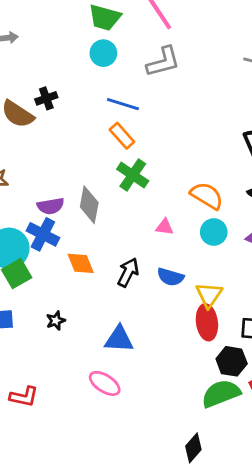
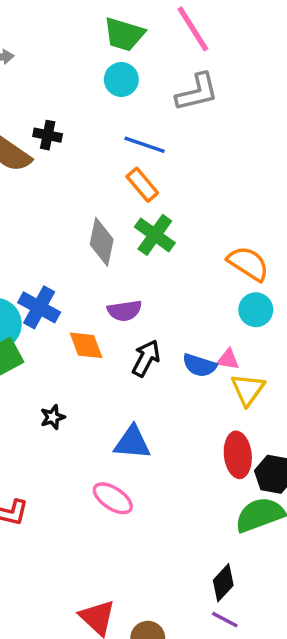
black cross: (46, 98) -> (48, 135), turned 30
gray diamond: (89, 205) -> (102, 242), moved
purple semicircle: (51, 206) -> (125, 311), moved
pink triangle: (165, 227) -> (228, 359), moved
red ellipse: (207, 322) -> (238, 455), moved

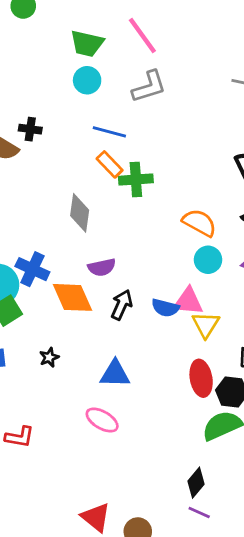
green cross: (155, 235) -> (136, 179), moved, turned -36
orange diamond: (86, 345) -> (72, 297), size x1.4
pink triangle: (228, 359) -> (188, 301), size x1.6

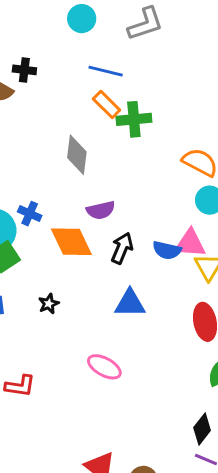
blue cross: (32, 269) -> (30, 214), size x0.7
blue triangle: (115, 374) -> (130, 303), moved

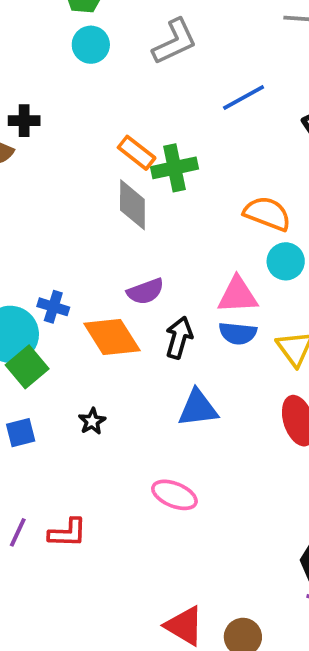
blue line: (106, 71) -> (244, 97), moved, turned -36
gray diamond: (77, 155) -> (132, 205), moved
pink triangle: (190, 243) -> (238, 295), moved

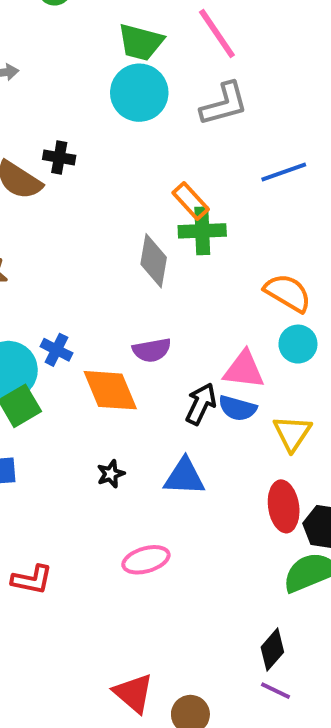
cyan circle: (91, 45) -> (139, 93), size x1.5
orange rectangle: (137, 153) -> (191, 201), moved
black arrow: (179, 338) -> (201, 404), moved
black star: (92, 421) -> (111, 474), moved
pink ellipse: (174, 495) -> (146, 560), turned -48

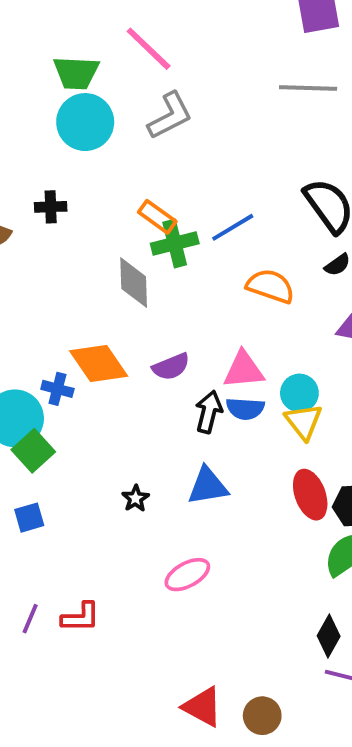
black cross: (59, 157) -> (51, 207), moved
blue line: (284, 172) -> (233, 227), moved
cyan circle: (298, 344) -> (299, 393), moved
purple semicircle: (152, 350) -> (171, 367), moved
orange diamond: (110, 390) -> (99, 363), moved

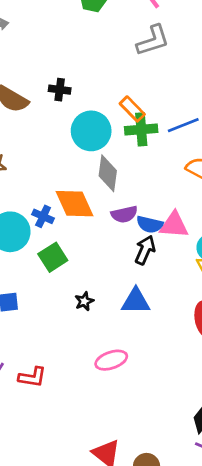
cyan circle: (85, 122) -> (91, 131), moved
gray diamond: (134, 283) -> (108, 173), moved
blue semicircle: (245, 409) -> (150, 224), moved
green square: (33, 451) -> (53, 257), moved

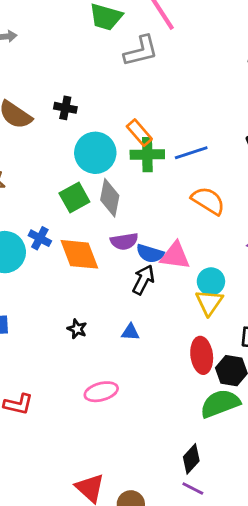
gray L-shape: (153, 40) -> (141, 51), moved
orange diamond: (74, 204) -> (79, 254), moved
green square: (53, 257) -> (74, 198), moved
black star: (84, 301) -> (77, 329), turned -30
blue triangle: (136, 301) -> (130, 332), size x0.6

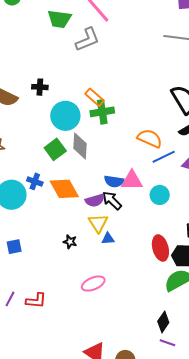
blue line: (191, 153) -> (164, 157), moved
purple semicircle: (124, 241) -> (95, 200), moved
black arrow: (143, 280) -> (112, 200), turned -65
yellow triangle: (209, 302) -> (98, 223), moved

